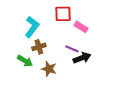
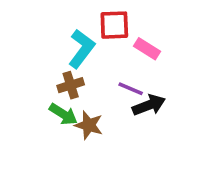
cyan L-shape: (32, 27) -> (82, 49), moved
green arrow: (25, 61) -> (63, 114), moved

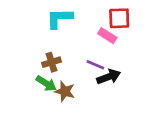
red square: (114, 25) -> (119, 18), moved
cyan L-shape: (82, 49) -> (59, 18), moved, turned -128

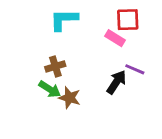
purple line: (95, 65) -> (135, 69), moved
black arrow: (109, 77) -> (116, 82), turned -35

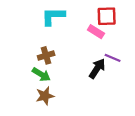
brown star: (70, 98) -> (45, 96), moved, turned -30

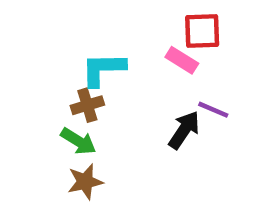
cyan L-shape: (53, 16) -> (103, 69), moved

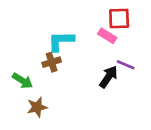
green arrow: (78, 141) -> (22, 81), moved
brown star: (85, 182) -> (37, 107), moved

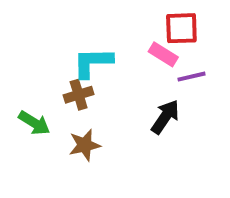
purple line: (126, 65) -> (191, 77), moved, turned -36
brown star: (37, 107) -> (85, 145), moved

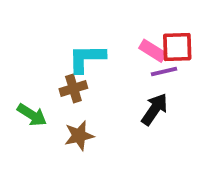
red square: (181, 28) -> (177, 47), moved
purple line: (191, 77) -> (164, 71), moved

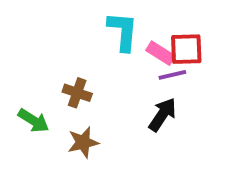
cyan L-shape: (87, 58) -> (123, 31), moved, turned 96
brown cross: (73, 88) -> (77, 93), turned 36

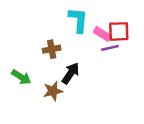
brown cross: (77, 93) -> (52, 49), moved, turned -30
black arrow: (162, 115) -> (71, 73), moved

